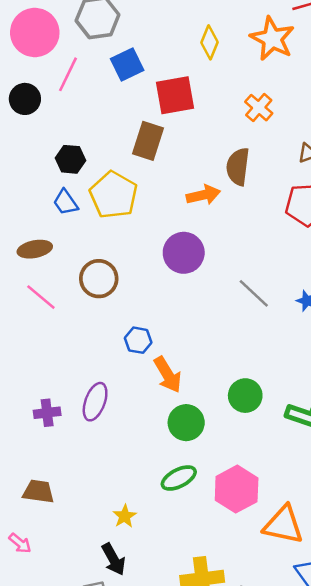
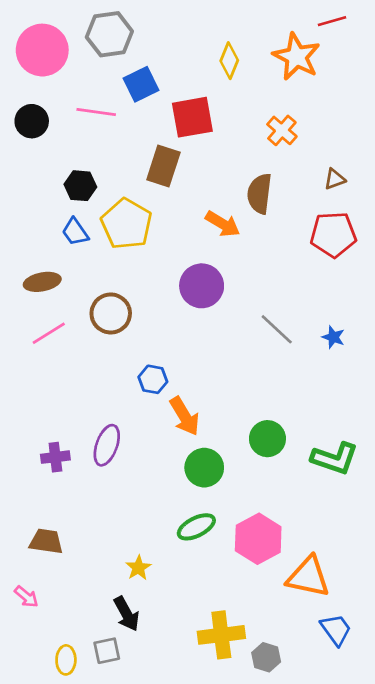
pink line: (68, 74) -> (96, 112), moved, turned 72
orange arrow: (203, 195) -> (223, 224), turned 44
pink line: (41, 297) -> (49, 333), turned -72

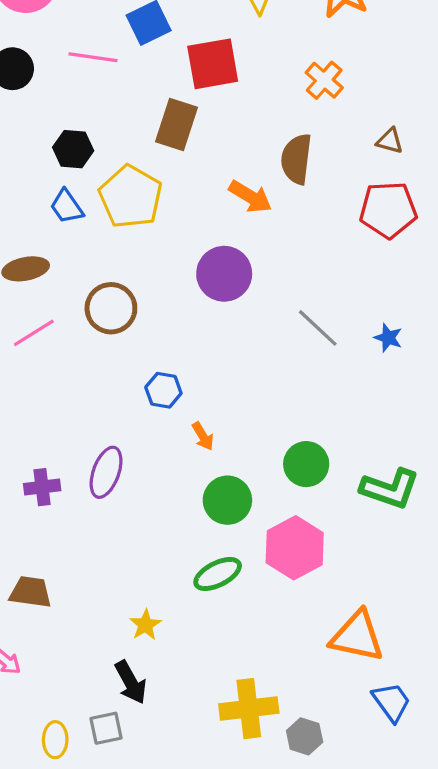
brown triangle: (335, 179) -> (390, 141), turned 35
orange arrow: (184, 416) -> (203, 436), size x0.6
pink hexagon: (258, 539) -> (295, 548), moved

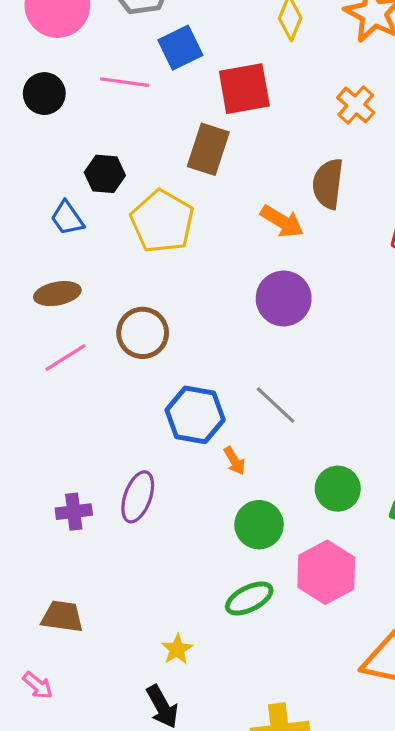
blue trapezoid: (67, 207) -> (67, 218), moved
purple circle: (224, 274) -> (284, 298), moved
gray line: (318, 328) -> (275, 405), moved
blue hexagon: (163, 390) -> (195, 415), size x1.6

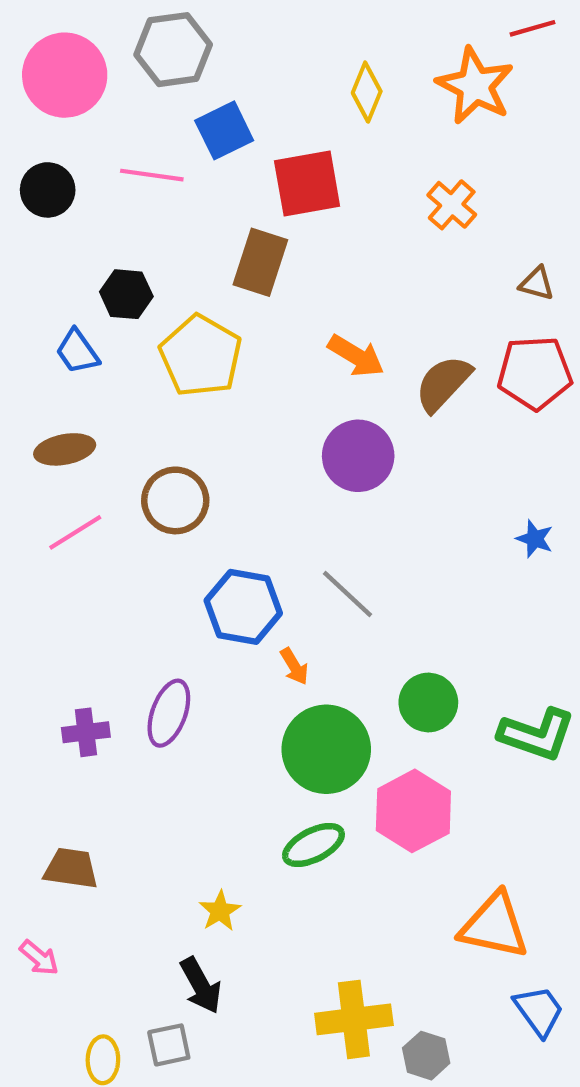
brown semicircle: (328, 184) -> (443, 383), moved, turned 36
green circle: (259, 525) -> (326, 749), size x1.4

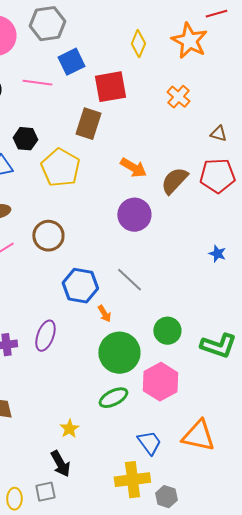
blue trapezoid: (539, 1011) -> (149, 443), moved

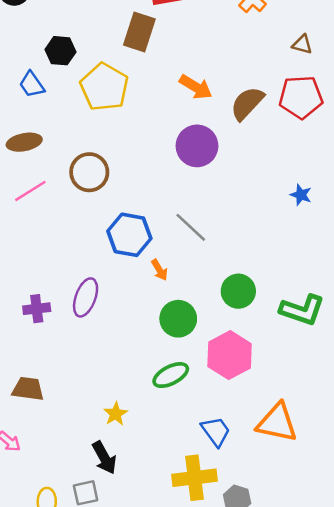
green circle: (119, 353) -> (178, 319), size x0.7

